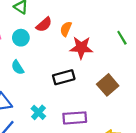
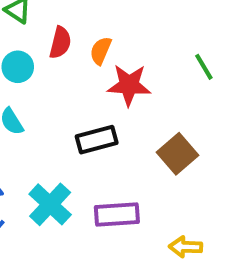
red semicircle: (44, 25) -> (60, 43), turned -35
cyan cross: (38, 112) -> (50, 204), size x1.5

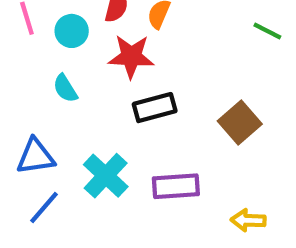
green line: (204, 67) -> (267, 31), turned -32
red star: (129, 85) -> (131, 56), moved

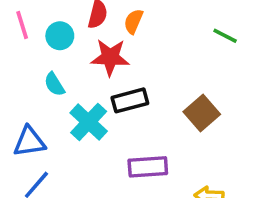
cyan cross: (106, 176) -> (89, 122), moved

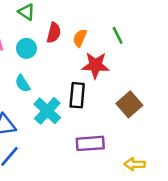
green line: (225, 36) -> (118, 35), moved, turned 36
red star: (110, 57) -> (95, 65), moved
black rectangle: (130, 100) -> (77, 95), turned -70

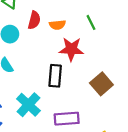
orange semicircle: (80, 38) -> (57, 25), turned -119
cyan cross: (47, 111) -> (28, 105), moved

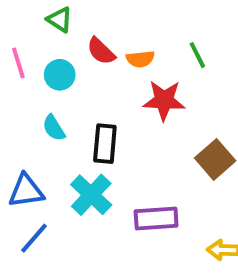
red semicircle: (34, 20) -> (101, 51), turned 120
black rectangle: (55, 76) -> (105, 144), moved

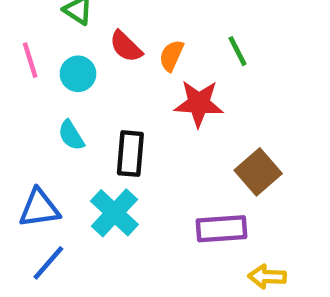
orange semicircle: (140, 59) -> (171, 56), turned 120
purple rectangle: (156, 218) -> (222, 229), moved

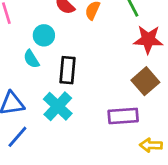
cyan circle: (78, 74) -> (44, 35), moved
red star: (199, 103) -> (148, 40), moved

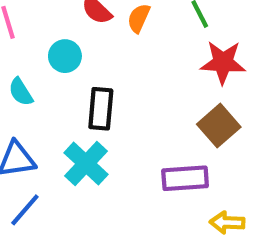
cyan semicircle: (31, 59) -> (21, 92), moved

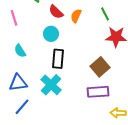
cyan circle: (65, 56) -> (51, 34), moved
brown square: (219, 126) -> (100, 67), moved

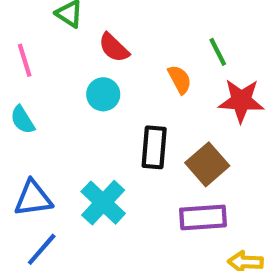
orange semicircle: (76, 16) -> (180, 79), moved, turned 128
cyan semicircle: (20, 51) -> (23, 120), moved
black rectangle: (58, 59) -> (154, 147), moved

